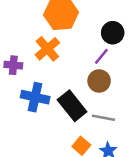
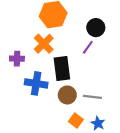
brown circle: (99, 81) -> (67, 95), moved
black rectangle: (72, 106) -> (62, 69), moved, turned 35

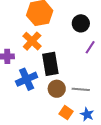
purple line: (88, 47) -> (90, 47), moved
blue cross: (36, 83) -> (27, 79), turned -30

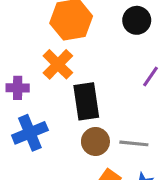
black circle: (81, 23) -> (137, 20), moved
blue cross: (27, 79) -> (30, 133), moved

